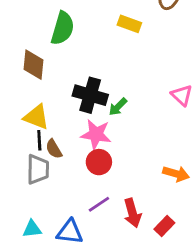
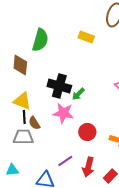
red circle: (99, 162) -> (87, 132), moved
gray trapezoid: (38, 169) -> (23, 137), turned -90
red arrow: (132, 213) -> (88, 167), turned 30
cyan triangle: (32, 229) -> (12, 170), moved

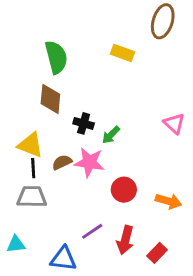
green semicircle: (40, 40) -> (56, 57), turned -30
brown diamond: (20, 65) -> (50, 99), moved
black cross: (59, 86) -> (84, 123), size x0.6
brown semicircle: (34, 123) -> (62, 162), moved, turned 96

